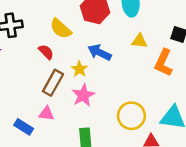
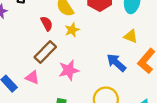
blue arrow: (99, 52) -> (116, 63), moved
yellow star: (79, 69) -> (72, 30), moved

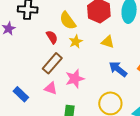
yellow triangle: (131, 36) -> (108, 42), moved
pink triangle: (32, 77) -> (51, 88), moved

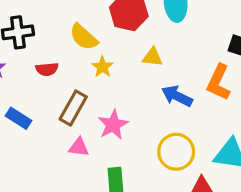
red semicircle: (52, 37) -> (47, 69), moved, turned 128
blue rectangle: (21, 94) -> (19, 118), moved

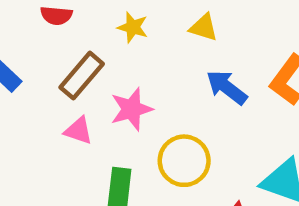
yellow star: (102, 67) -> (133, 27), turned -30
yellow circle: (176, 152) -> (184, 161), moved

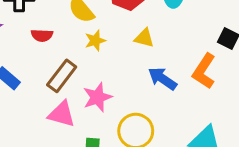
yellow star: (133, 27) -> (95, 41), turned -30
pink triangle: (78, 131) -> (62, 114), size x1.4

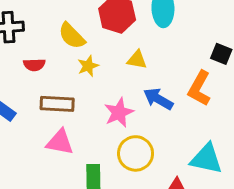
brown rectangle: (62, 76) -> (57, 104), turned 60
pink star: (97, 97) -> (119, 113), moved

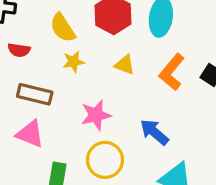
orange L-shape: (199, 88) -> (172, 72), moved
blue arrow: (158, 99) -> (154, 132), moved

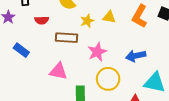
yellow star: (74, 62) -> (87, 21), moved
brown rectangle: (35, 94) -> (66, 38), moved
blue arrow: (154, 132) -> (136, 56), turned -42

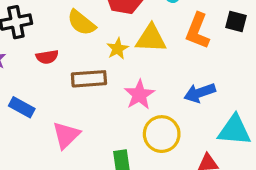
yellow triangle: (109, 17) -> (151, 38), size x1.5
pink triangle: (58, 71) -> (66, 135), moved, turned -48

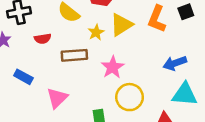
black square: (236, 22) -> (186, 12), turned -35
yellow triangle: (151, 38) -> (121, 25), turned -35
blue arrow: (200, 93) -> (175, 63), moved

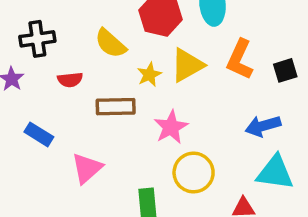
black square: (186, 12) -> (285, 70), moved

